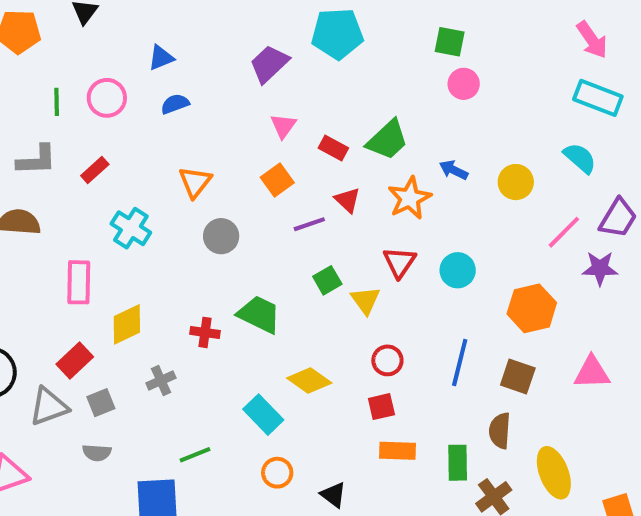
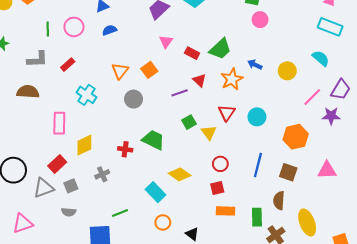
orange square: (277, 180) -> (149, 70), moved

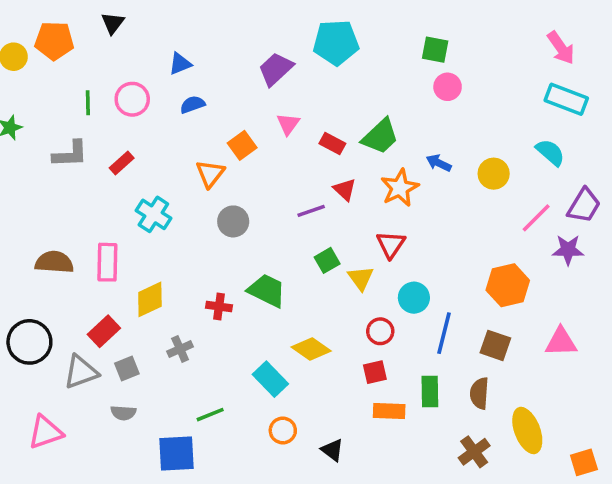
orange square: (149, 70) -> (242, 145), moved
brown semicircle: (28, 92) -> (54, 262), moved
cyan circle: (257, 117) -> (414, 298), moved
green rectangle: (257, 217) -> (430, 392), moved

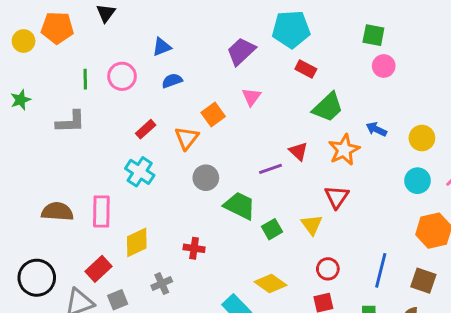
red rectangle: (332, 143) -> (306, 69), moved
red rectangle: (122, 163) -> (146, 129), moved
green square: (327, 260) -> (272, 229), moved
green trapezoid: (267, 291) -> (240, 206), moved
cyan circle: (414, 298) -> (418, 181), moved

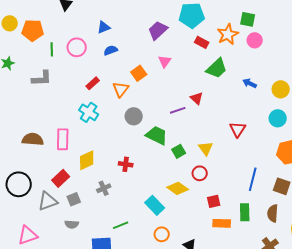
orange pentagon: (57, 28) -> (33, 30), moved
orange star: (344, 150) -> (228, 34), moved
red triangle: (337, 197) -> (238, 129), moved
red circle: (328, 269) -> (200, 173), moved

